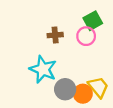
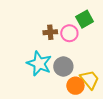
pink circle: (86, 36) -> (69, 33), moved
gray circle: (65, 89) -> (63, 66), moved

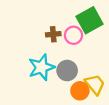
green square: (85, 19) -> (90, 20), size x1.4
cyan star: (39, 63) -> (41, 67), turned 30

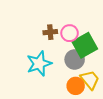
green square: (90, 20) -> (85, 45), moved
gray circle: (67, 71) -> (75, 60), moved

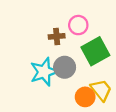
pink circle: (70, 33) -> (78, 25), moved
gray circle: (75, 60) -> (65, 67), moved

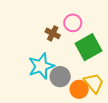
brown cross: (57, 36) -> (53, 33), turned 32
gray circle: (65, 67) -> (60, 77), moved

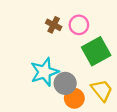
brown cross: (53, 33) -> (54, 25), moved
orange circle: (79, 89) -> (74, 98), moved

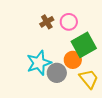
brown cross: (54, 25) -> (47, 22), turned 32
orange circle: (74, 98) -> (73, 60), moved

